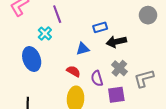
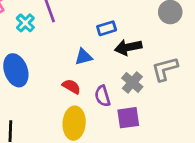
cyan cross: (45, 33) -> (25, 23), moved
gray L-shape: (144, 78) -> (165, 69), moved

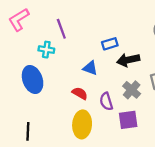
cyan cross: (25, 23) -> (46, 50), moved, turned -35
blue triangle: (84, 57) -> (90, 68), turned 35

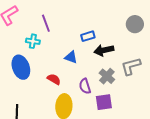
red semicircle: (80, 93) -> (54, 79), moved

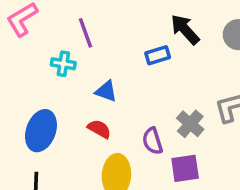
black arrow: (104, 50) -> (185, 29), moved, turned 60
blue triangle: (71, 57) -> (106, 91), moved
blue ellipse: (21, 67) -> (41, 131), moved, turned 40

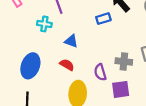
gray cross: (190, 124) -> (124, 62), turned -35

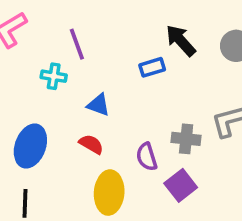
purple square: (121, 89) -> (181, 185), turned -30

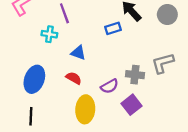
purple semicircle: (147, 157) -> (110, 86), turned -102

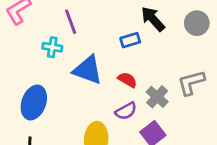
blue triangle: (78, 53) -> (88, 70), size x1.6
gray cross: (135, 75) -> (157, 97), turned 36
red semicircle: (74, 78) -> (127, 80), moved

